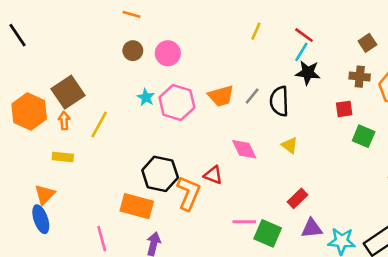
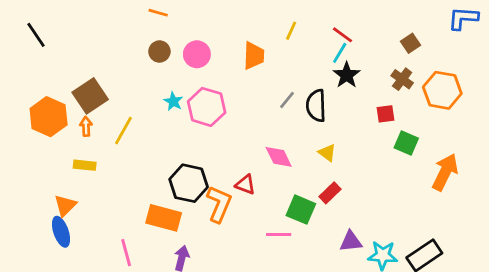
black star: (308, 73) -> (347, 75), turned 30
brown cross: (360, 77) -> (402, 79), turned 30
orange trapezoid: (221, 96) -> (254, 56), moved, turned -72
red rectangle: (297, 198) -> (330, 193), moved
green square: (268, 233) -> (301, 210), moved

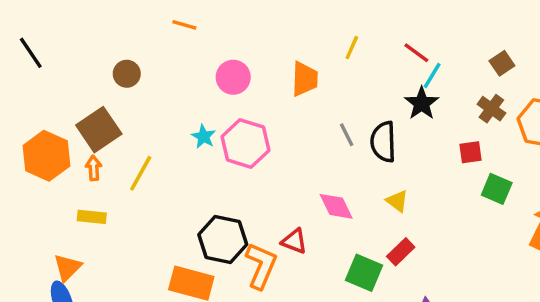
brown circle: (159, 51) -> (127, 74), moved
cyan line: (340, 53) -> (432, 75), moved
gray line: (287, 100) -> (347, 135), turned -66

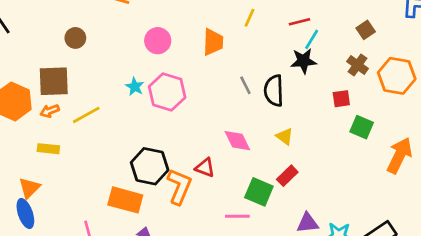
red line: (416, 53) -> (299, 22), turned -50
black star: (422, 103) -> (304, 61), turned 30
brown square: (99, 130) -> (54, 81), turned 32
orange arrow: (94, 168) -> (50, 111), turned -108
yellow line: (141, 173) -> (86, 115), turned 32

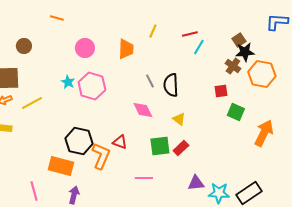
black star: (304, 61) -> (245, 52), moved
pink diamond: (237, 141) -> (143, 110), moved
green square: (259, 192) -> (160, 146), moved, turned -30

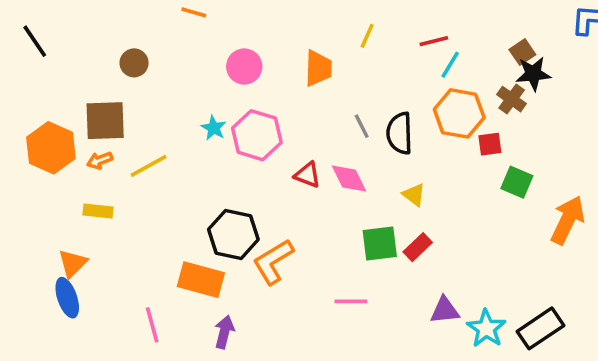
orange hexagon: (262, 74) -> (459, 113), moved
red triangle: (120, 142) -> (307, 175), moved
orange L-shape: (101, 156) -> (273, 262), turned -144
cyan star: (219, 193) -> (486, 328), turned 30

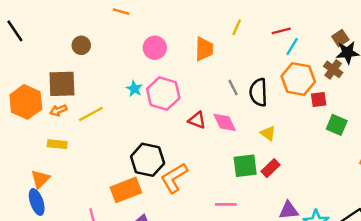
orange rectangle: (201, 280) -> (126, 190), turned -36

